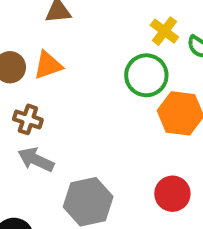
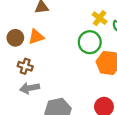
gray arrow: (36, 160) -> (30, 88), turned -36

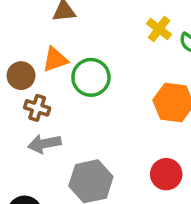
brown circle: (15, 38) -> (21, 76), moved
green circle: (90, 42) -> (91, 77), moved

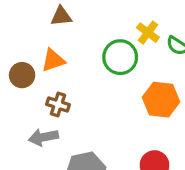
green circle: (91, 77) -> (120, 57), moved
brown cross: (37, 108) -> (58, 105), moved

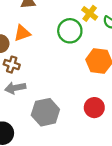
brown cross: (58, 105) -> (12, 65), moved

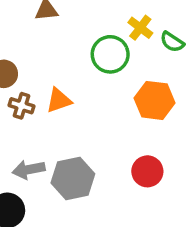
orange triangle: (22, 33) -> (59, 100), moved
gray arrow: (15, 88) -> (29, 170), moved

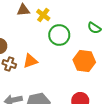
yellow cross: (140, 28) -> (43, 15), moved

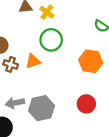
green circle: (59, 35) -> (51, 40), moved

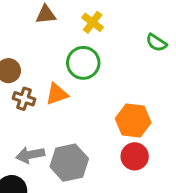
yellow cross: (47, 12) -> (93, 22), moved
orange hexagon: (91, 61) -> (133, 121), moved

